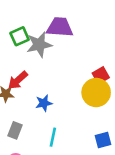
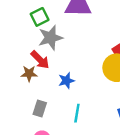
gray star: (39, 45) -> (50, 38), moved
red arrow: (18, 80) -> (40, 60), turned -90

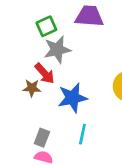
blue star: (66, 81) -> (73, 98), size x1.6
gray rectangle: (40, 108) -> (42, 138), moved

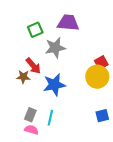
gray star: (57, 50) -> (55, 48), moved
cyan line: (82, 134) -> (50, 118), moved

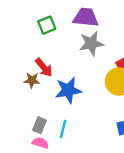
gray star: (55, 48) -> (91, 43), moved

